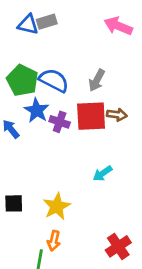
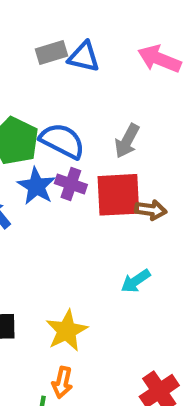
blue triangle: (28, 25) -> (84, 57), moved
brown arrow: (117, 115) -> (151, 210), moved
purple cross: (60, 122) -> (71, 184), moved

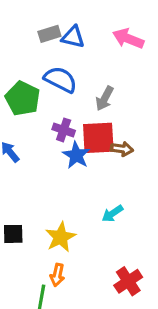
blue semicircle: (62, 141) -> (60, 80), moved
blue star: (36, 186) -> (76, 155), moved
cyan arrow: (136, 281) -> (112, 214), moved

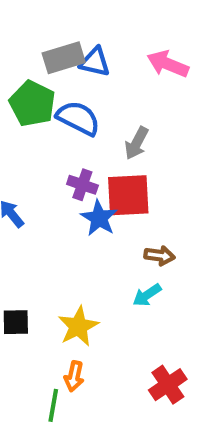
gray rectangle: (49, 34) -> (64, 58), size x1.4
green pentagon: (23, 98) -> (32, 104), moved
brown arrow: (122, 149) -> (159, 256), moved

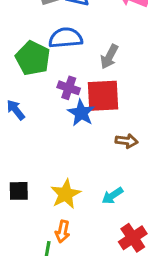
green pentagon: (32, 104) -> (33, 58), moved
blue semicircle: (78, 118) -> (66, 38), turned -32
cyan arrow: (147, 295) -> (112, 196), moved

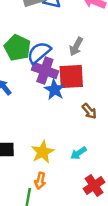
blue semicircle: (66, 38) -> (39, 53), moved, turned -35
purple cross: (69, 88) -> (45, 70), size x1.5
brown arrow: (127, 141) -> (89, 111), turned 42

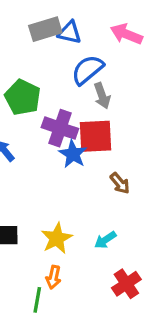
gray arrow: (76, 47) -> (102, 96), turned -48
blue semicircle: (39, 53) -> (87, 70), moved

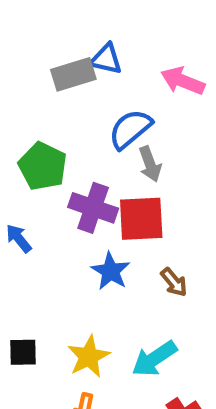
blue triangle: (70, 32) -> (106, 59), moved
blue star: (73, 154) -> (111, 271), moved
cyan arrow: (105, 240) -> (154, 359), size x1.5

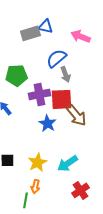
green pentagon: (43, 166) -> (16, 75), turned -30
purple cross: (93, 208) -> (39, 94), turned -30
brown arrow: (174, 282) -> (76, 115), moved, size x1.6

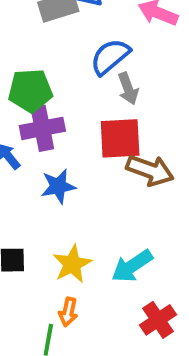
purple cross: (39, 94) -> (42, 128), moved
brown arrow: (76, 115) -> (150, 170), turned -30
blue star: (47, 123) -> (58, 186), moved, turned 30

